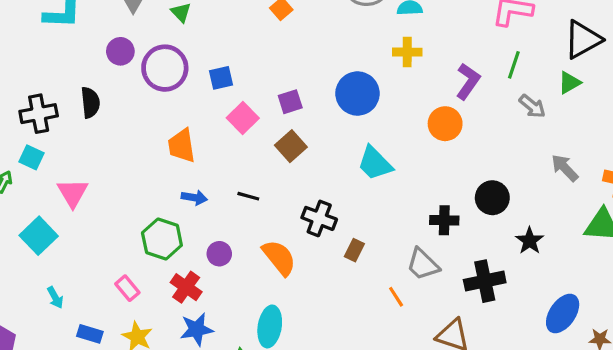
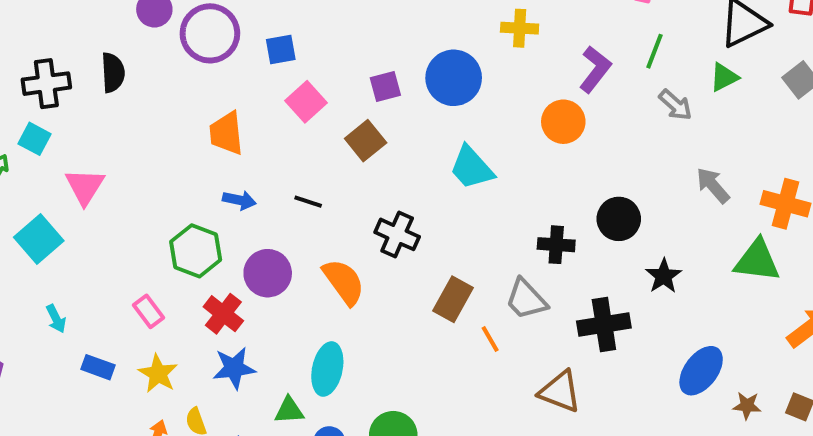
purple square: (290, 102) -> (385, 87), moved
brown rectangle: (354, 250) -> (453, 299), moved, size x1.5
purple circle: (219, 254) -> (268, 273), size x1.5

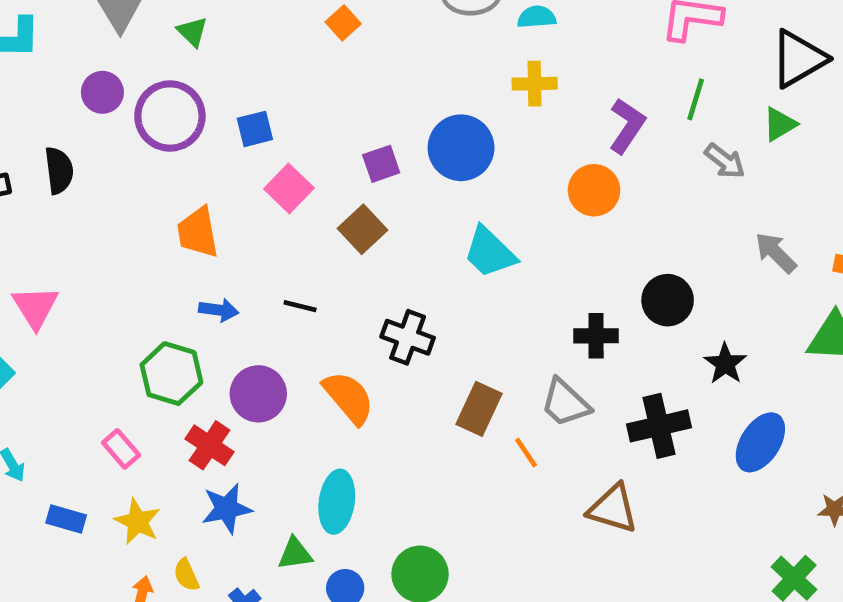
blue ellipse: (701, 371) -> (760, 442), moved

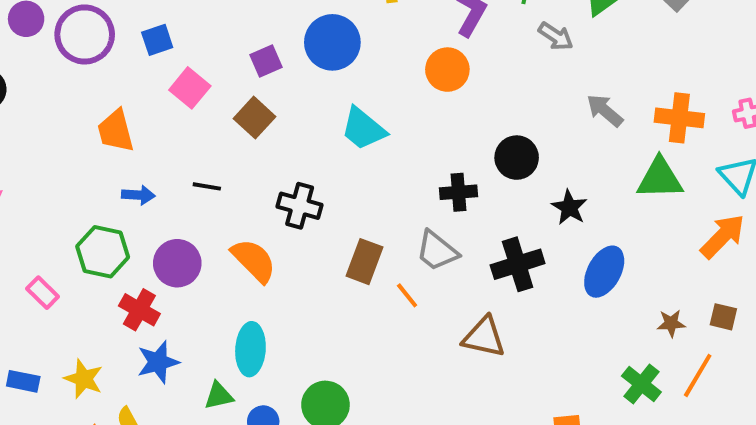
pink rectangle: (121, 449) -> (43, 293), moved

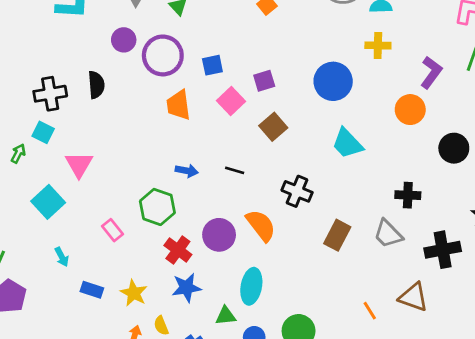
purple square: (266, 61) -> (264, 81), moved
orange trapezoid: (116, 131) -> (178, 105), moved
black circle: (517, 158) -> (454, 148), moved
purple circle: (177, 263) -> (219, 235), moved
orange line: (407, 295) -> (370, 311), moved

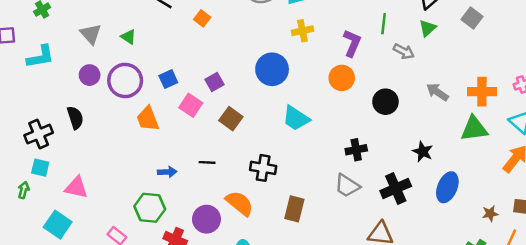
pink triangle: (79, 164) -> (76, 187), turned -35
brown rectangle: (337, 235) -> (294, 209), moved

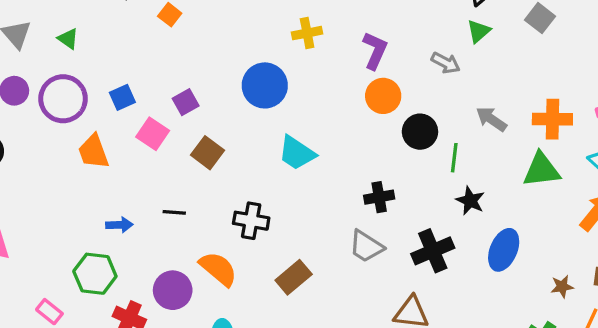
green line: (384, 24) -> (454, 158), moved
orange circle: (342, 78) -> (383, 96), moved
brown rectangle: (294, 209) -> (294, 277), turned 35

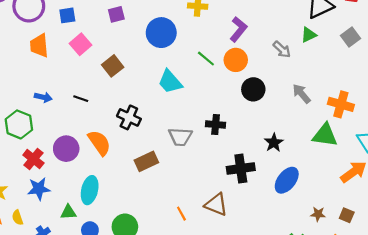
purple square: (186, 102) -> (116, 14), moved
green line: (454, 158) -> (206, 59), moved, turned -72
gray trapezoid: (366, 246) -> (180, 137), moved, turned -45

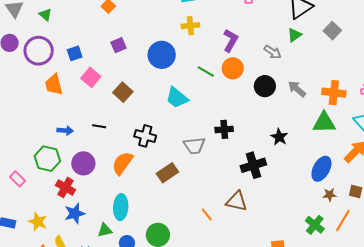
black circle: (253, 89) -> (265, 86), moved
orange semicircle: (99, 143) -> (122, 163), turned -100
purple circle: (66, 149) -> (83, 163), moved
blue ellipse: (287, 180) -> (321, 169), moved

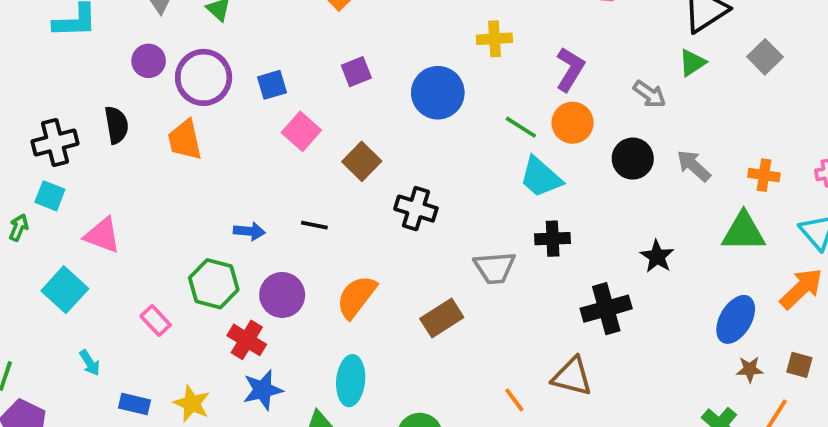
orange trapezoid: (54, 85) -> (185, 140), moved
orange cross: (334, 93) -> (764, 175), size x0.7
cyan trapezoid: (177, 98) -> (541, 177), moved
black cross: (145, 136) -> (416, 209), moved

